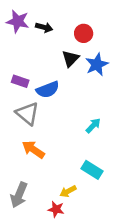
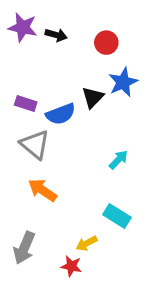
black triangle: (70, 58) -> (93, 97), moved

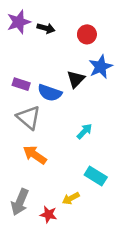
purple star: (23, 27) -> (19, 22), turned -30
blue semicircle: (61, 114) -> (50, 93), turned 40
cyan arrow: (118, 160) -> (84, 131), moved
red star: (71, 266) -> (48, 214), moved

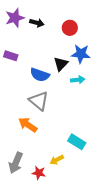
blue star: (101, 67) -> (81, 54), turned 30
purple rectangle: (21, 84) -> (11, 56), moved
gray triangle: (29, 118) -> (39, 101), moved
cyan arrow: (84, 131) -> (78, 80), moved, turned 40

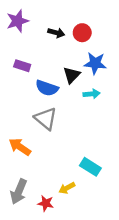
black arrow: (37, 23) -> (56, 33), moved
purple rectangle: (11, 56) -> (22, 66), moved
orange arrow: (28, 125) -> (20, 147), moved

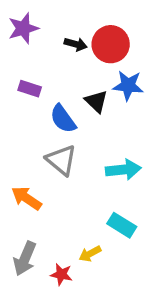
red circle: (82, 33) -> (111, 44), size x1.5
black triangle: (72, 75) -> (96, 101), turned -30
blue semicircle: (47, 88) -> (63, 119), turned 35
cyan arrow: (92, 94) -> (123, 170), moved, size x1.5

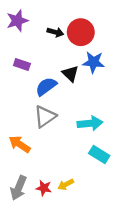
blue semicircle: (63, 119) -> (46, 86), turned 90
gray triangle: (61, 160) -> (45, 116), turned 45
cyan rectangle: (122, 225) -> (99, 155), moved
red star: (61, 274) -> (44, 188), moved

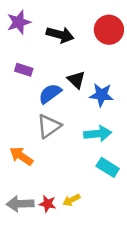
black arrow: (55, 32) -> (60, 35), size x1.5
red circle: (81, 32) -> (109, 30), moved
blue star: (93, 62) -> (101, 95), moved
gray arrow: (18, 188) -> (20, 204), turned 65

